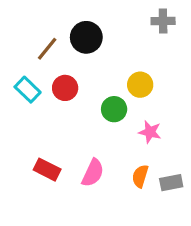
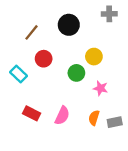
black circle: (86, 37) -> (69, 25), moved
cyan rectangle: (28, 90) -> (18, 74), moved

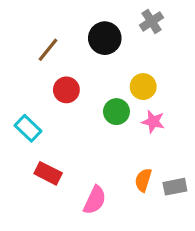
gray cross: (109, 14) -> (152, 21), moved, turned -32
cyan rectangle: (18, 74) -> (28, 128), moved
pink star: (100, 88) -> (153, 122), moved
pink semicircle: (62, 116) -> (95, 200), moved

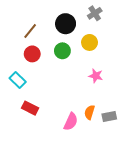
yellow circle: (143, 87) -> (90, 42), moved
red circle: (66, 90) -> (32, 54), moved
green circle: (116, 112) -> (62, 51), moved
pink semicircle: (95, 200) -> (71, 122), moved

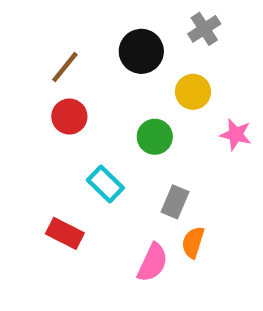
green circle: (62, 51) -> (155, 137), moved
pink star: (96, 76) -> (236, 134), moved
cyan rectangle: (18, 80) -> (105, 184), moved
gray rectangle: (109, 116) -> (175, 202), moved, turned -56

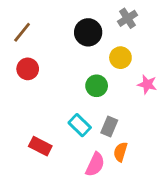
brown line: (65, 67) -> (22, 32), moved
red circle: (69, 117) -> (28, 69), moved
cyan rectangle: (105, 184) -> (80, 125), moved

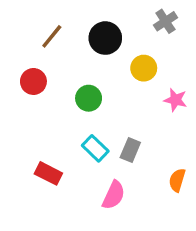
gray cross: (127, 18) -> (165, 21), moved
brown line: (22, 32) -> (52, 36), moved
green circle: (97, 86) -> (89, 98), moved
orange semicircle: (120, 152) -> (177, 180), moved

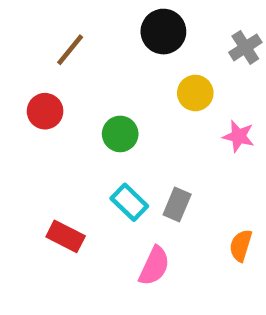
gray cross: (165, 21) -> (245, 47), moved
black circle: (105, 38) -> (163, 32), moved

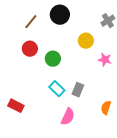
black circle: (163, 32) -> (60, 15), moved
red circle: (45, 111) -> (30, 49), moved
red rectangle: (66, 236) -> (16, 106), moved

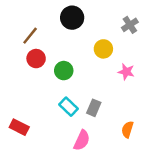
brown line: (31, 22) -> (30, 36), moved

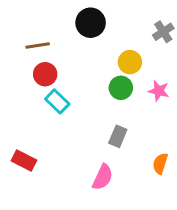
brown line: (30, 36) -> (38, 45), turned 42
green circle: (64, 71) -> (121, 88), moved
cyan rectangle: (69, 107) -> (57, 101), moved

